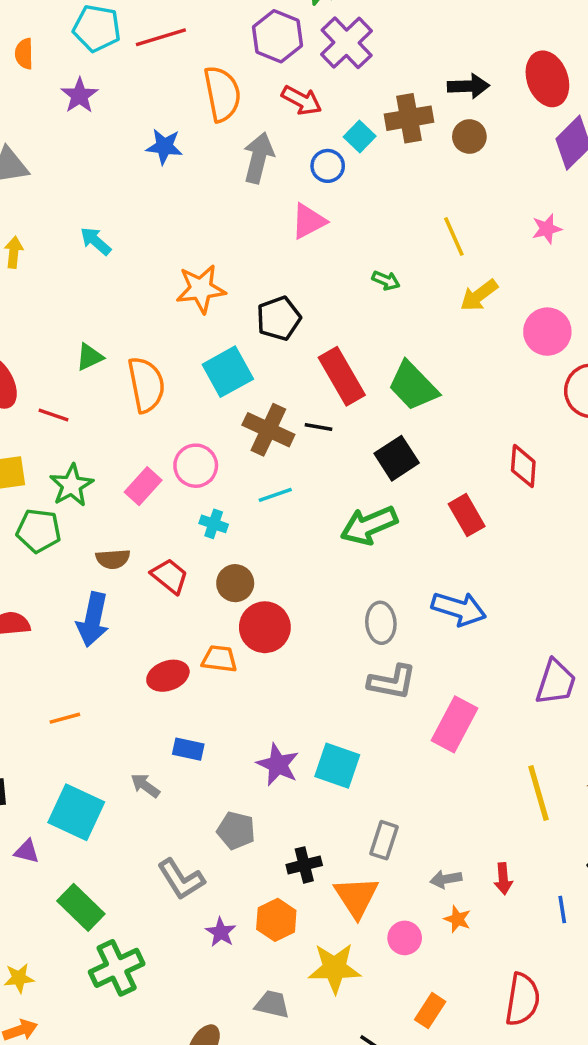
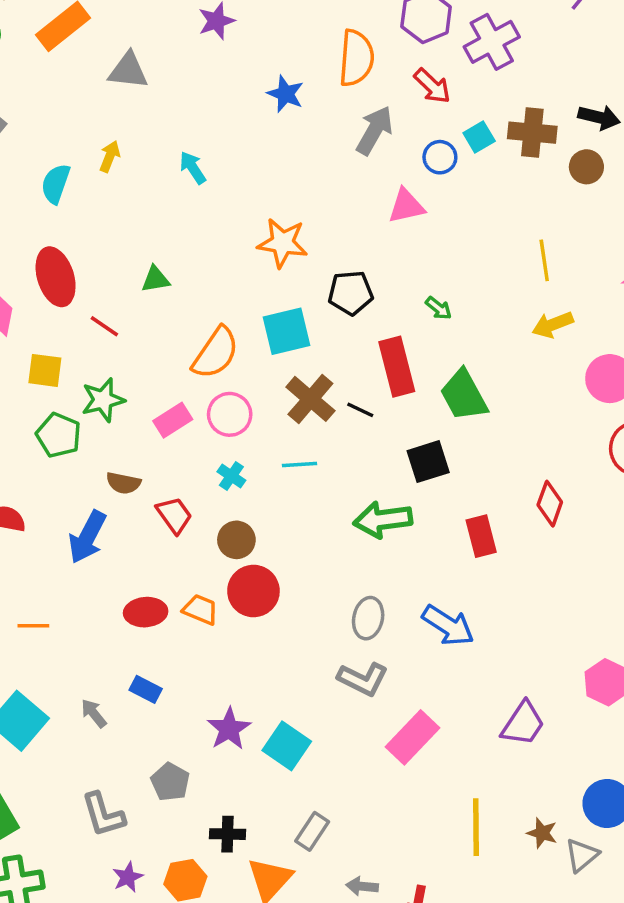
green arrow: (386, 280) -> (439, 308), moved
orange semicircle: (146, 385) -> (216, 353), moved, turned 30

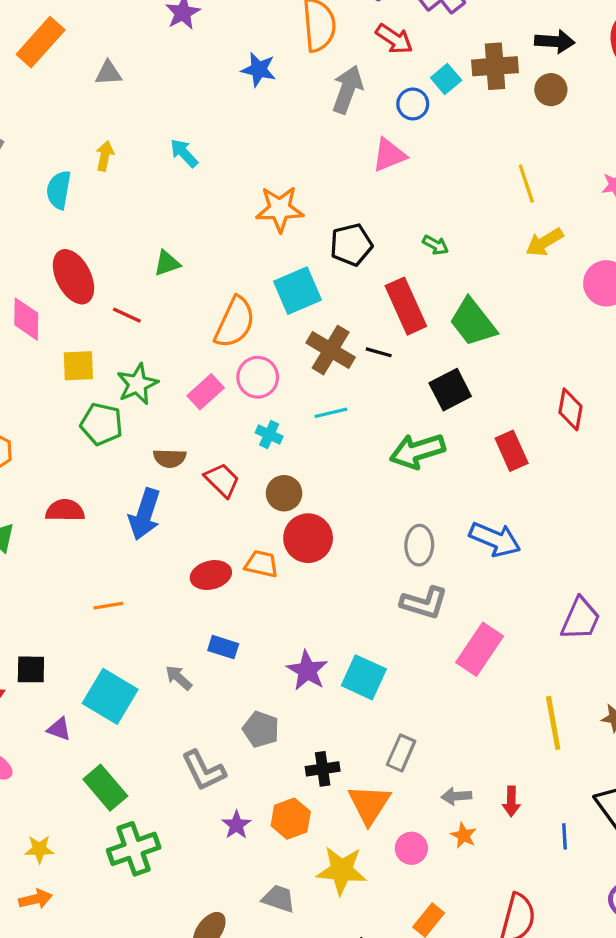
gray triangle: (128, 71) -> (108, 73), size x0.7

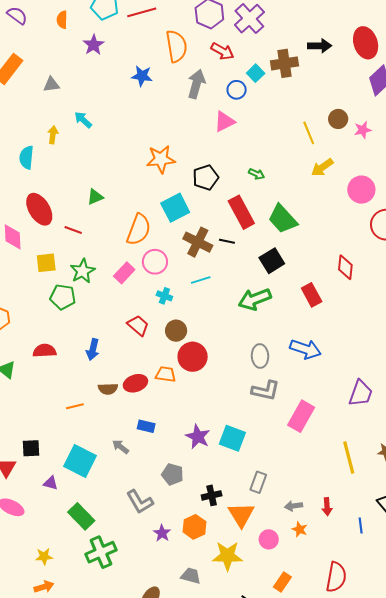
brown circle: (551, 90) -> (338, 119), moved
cyan arrow: (184, 153) -> (83, 120), moved
brown semicircle: (170, 458) -> (108, 389), moved
blue arrow: (145, 514) -> (93, 349), size x0.7

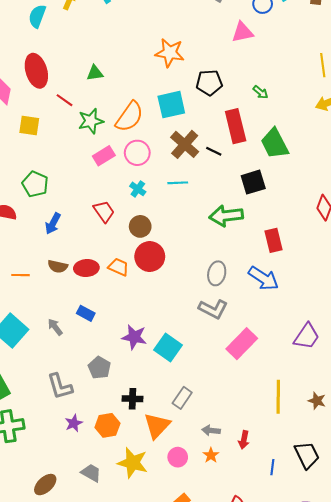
green star: (83, 271) -> (91, 121), moved
red rectangle: (312, 295) -> (274, 240), moved
green pentagon: (63, 297) -> (35, 184), moved
purple star: (198, 437) -> (134, 337), turned -30

